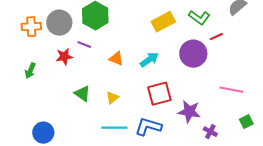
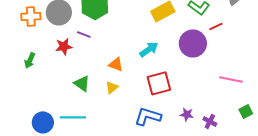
orange triangle: (116, 59) -> (116, 64), moved
purple star: (189, 112) -> (187, 114), moved, size x0.6
cyan line: (114, 128) -> (73, 117), moved

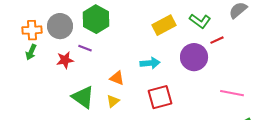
cyan arrow: (149, 49) -> (150, 63), turned 30
green arrow: (30, 60) -> (31, 52), moved
green triangle: (82, 83) -> (83, 97), size x1.4

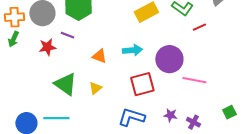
purple circle: (194, 57) -> (169, 59), moved
orange triangle: (117, 78) -> (99, 56), moved
pink line: (232, 93) -> (194, 80), moved

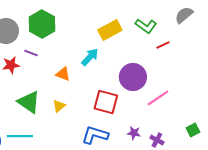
cyan arrow: (132, 50) -> (90, 57), moved, turned -42
pink line: (194, 80) -> (158, 98), turned -45
red square: (142, 84) -> (106, 102), turned 30

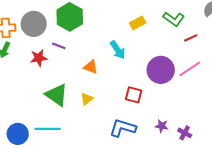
yellow rectangle: (110, 30) -> (138, 23), size x0.7
cyan arrow: (90, 57) -> (118, 50), turned 102
pink line: (158, 98) -> (190, 69), moved
red square: (106, 102) -> (134, 95), size x0.7

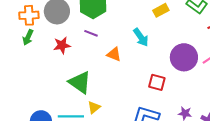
purple line: (59, 46) -> (91, 33), moved
yellow triangle: (87, 99) -> (94, 107), moved

